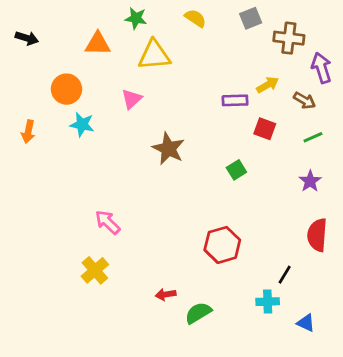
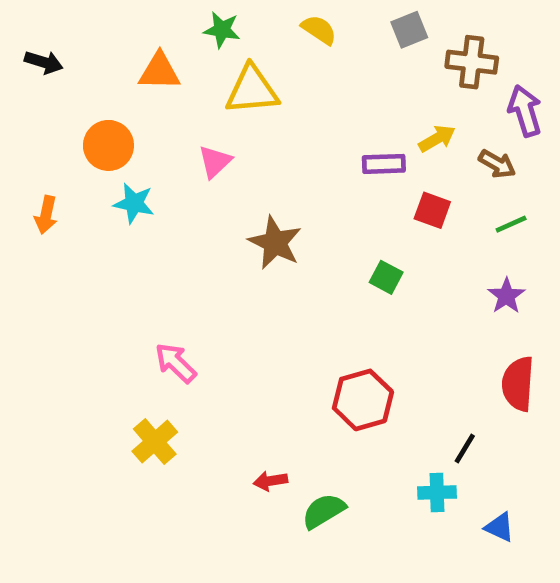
green square: (236, 170) -> (386, 277), turned -30

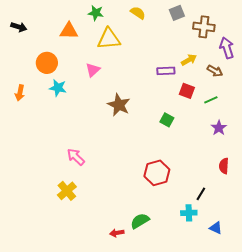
green line: (511, 224) -> (211, 100), moved
red semicircle: (518, 384) -> (224, 166), size x0.7
red arrow: (270, 481) -> (117, 233), moved

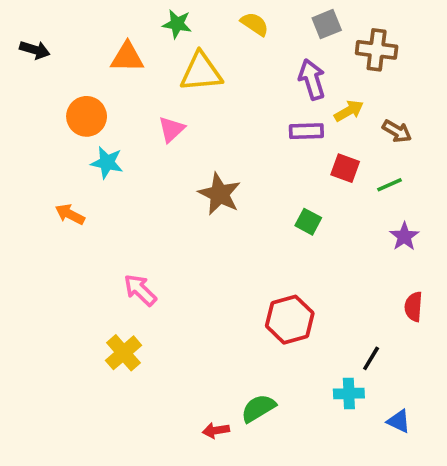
purple arrow: (227, 48) -> (312, 79), moved
orange arrow: (20, 93) -> (70, 214), moved, turned 105

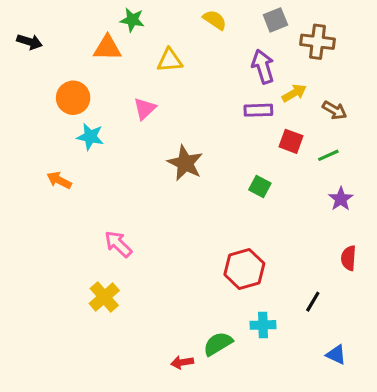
green star: (177, 24) -> (132, 20), moved
yellow triangle: (201, 72) -> (170, 60), size x0.7
cyan cross: (349, 393) -> (263, 325), moved

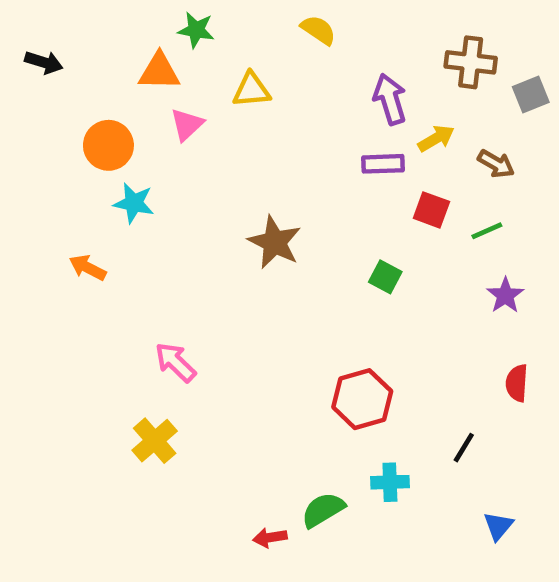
gray square: (275, 20) -> (531, 95), moved
pink triangle: (145, 109) -> (187, 125), moved
blue triangle: (336, 355) -> (498, 526), turned 45

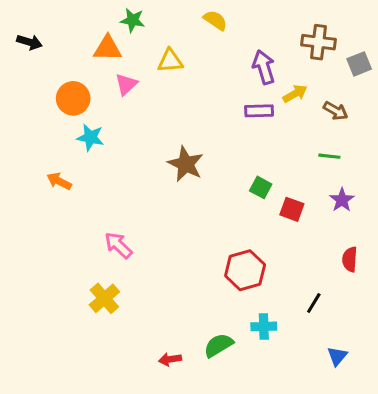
red square: (431, 210) -> (292, 209), moved
green line: (487, 231) -> (329, 156), turned 30
red arrow: (270, 538) -> (170, 359), moved

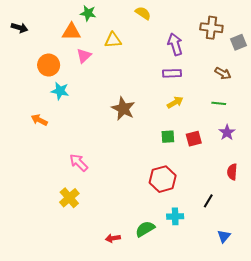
yellow arrow: (295, 94) -> (175, 102), moved
green square: (261, 187) -> (168, 137), moved, turned -32
red square: (292, 209) -> (194, 139), turned -35

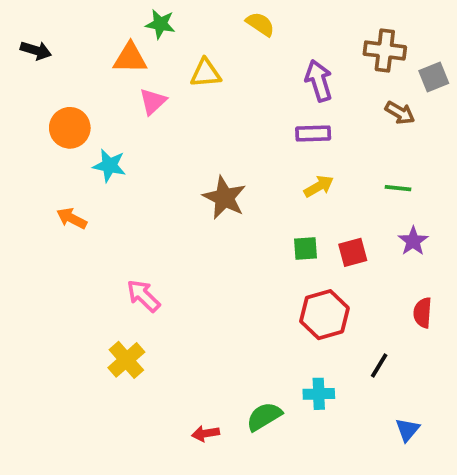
orange circle: (49, 65) -> (70, 128), moved
brown arrow: (223, 73) -> (400, 113), moved
red hexagon: (163, 179) -> (324, 315), moved

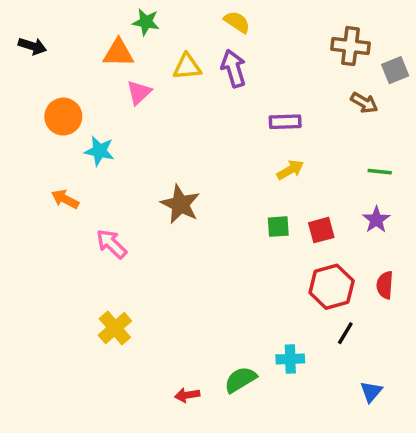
purple arrow: (319, 81) -> (234, 68), moved
green line: (398, 188) -> (380, 172), moved
brown star: (224, 198) -> (180, 204), moved
pink arrow: (143, 296) -> (111, 244), moved
red hexagon: (324, 315) -> (332, 287), moved

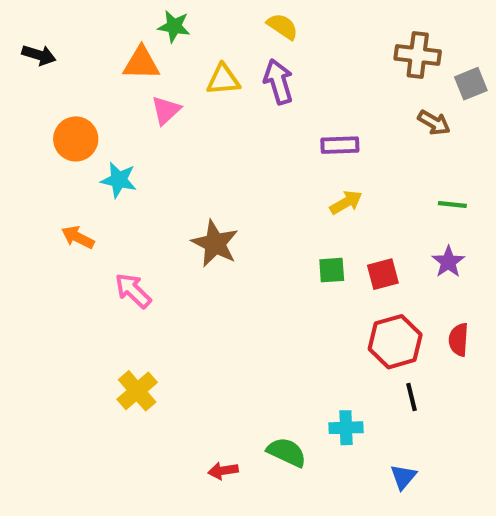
black line: (345, 333) -> (412, 397), turned -45
green semicircle: (240, 380) -> (287, 452), turned 56
blue triangle: (371, 392) -> (403, 477), moved

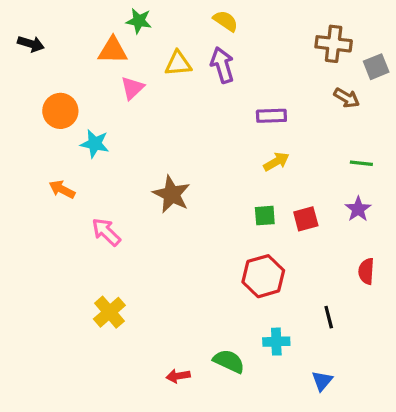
red hexagon: (395, 342) -> (263, 276), moved

